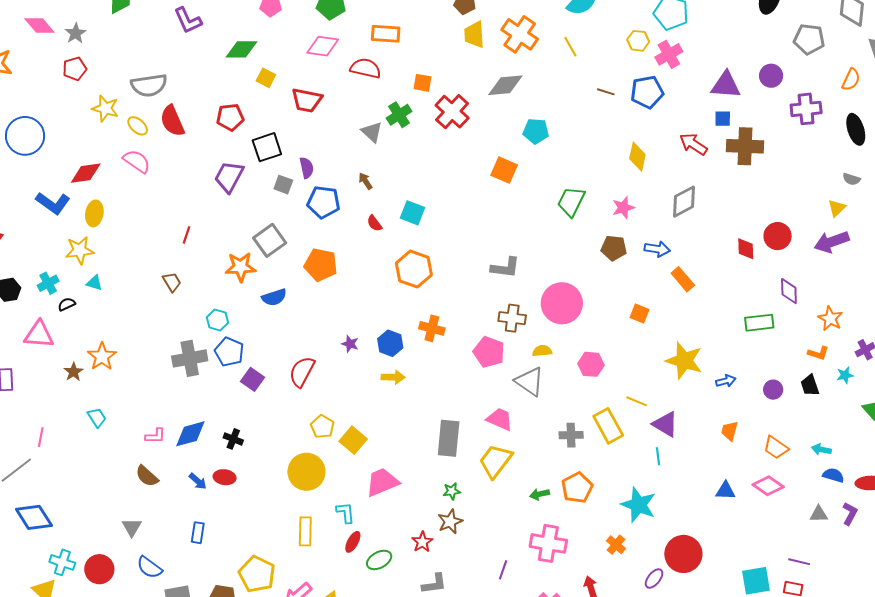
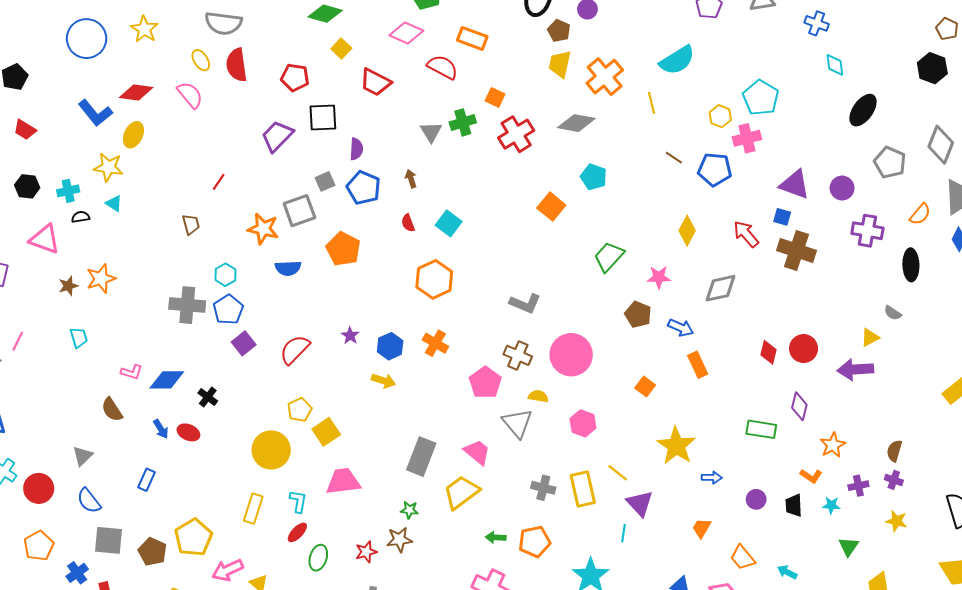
yellow star: (105, 108) -> (144, 29), moved
gray square: (283, 185) -> (325, 181), moved, turned 30
green ellipse: (379, 560) -> (318, 558), turned -60

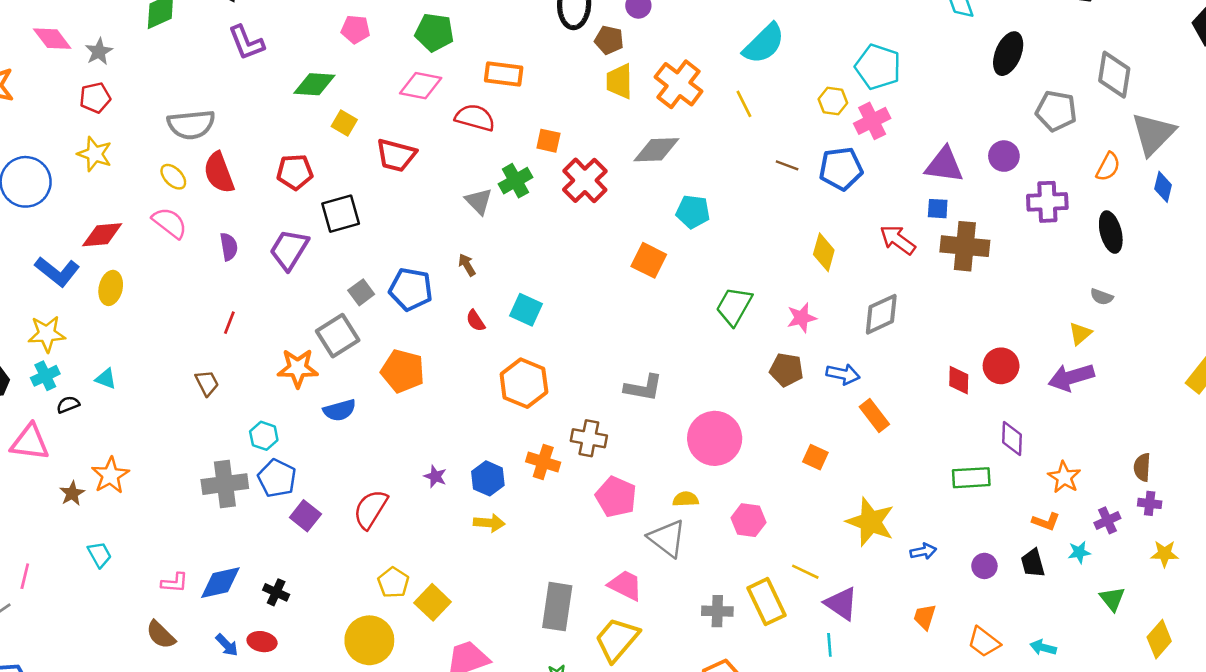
purple semicircle: (356, 149) -> (229, 247), moved
yellow star: (108, 167) -> (47, 334), moved
brown cross: (518, 355) -> (589, 438), moved

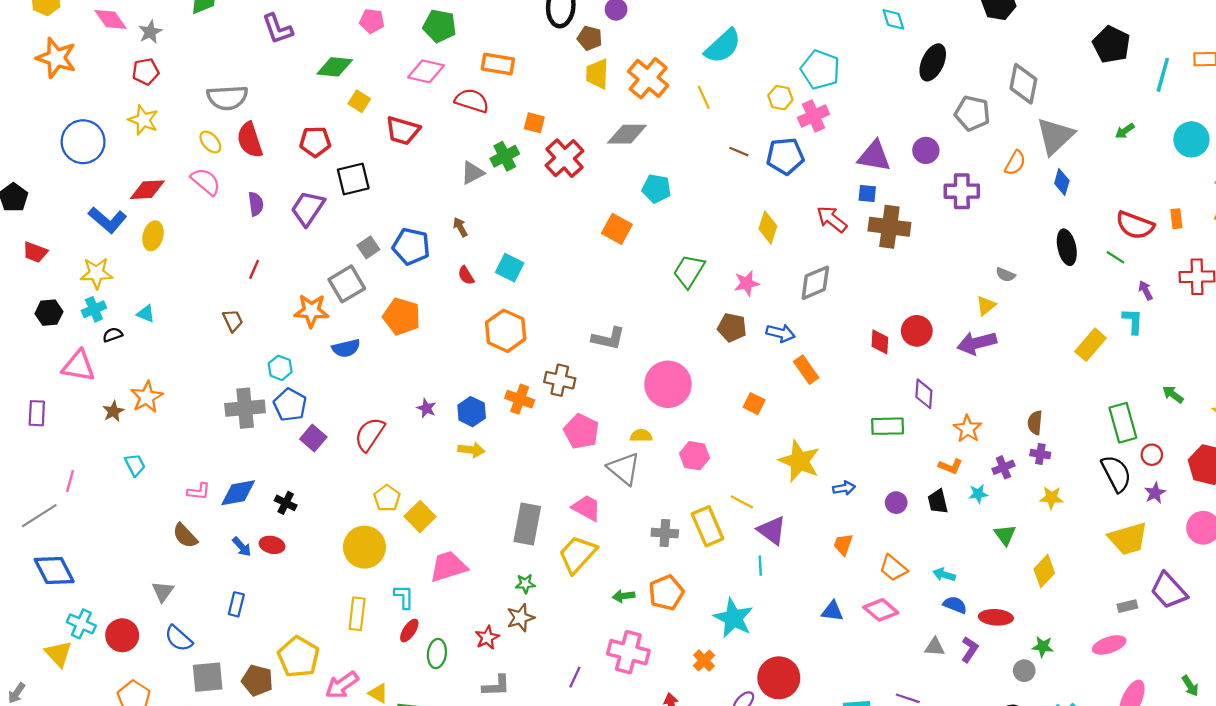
gray triangle: (479, 201) -> (472, 173), turned 45
black ellipse: (1111, 232) -> (1067, 247), moved

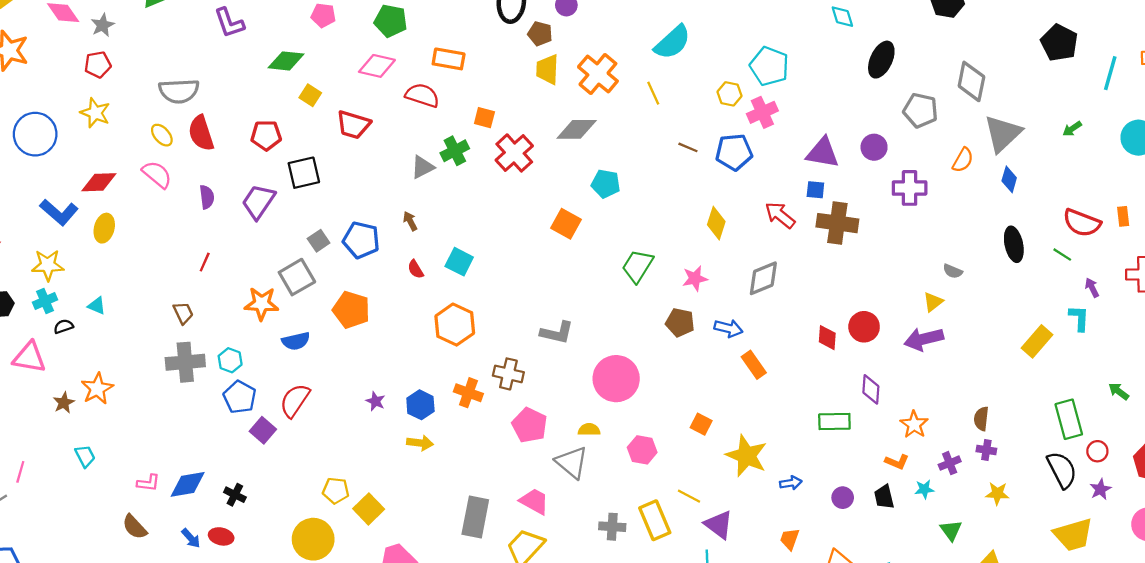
orange square: (754, 404) -> (701, 424), moved
gray cross: (245, 408) -> (185, 362), moved
red semicircle: (370, 434) -> (295, 400), moved
yellow pentagon: (387, 498) -> (336, 491), turned -30

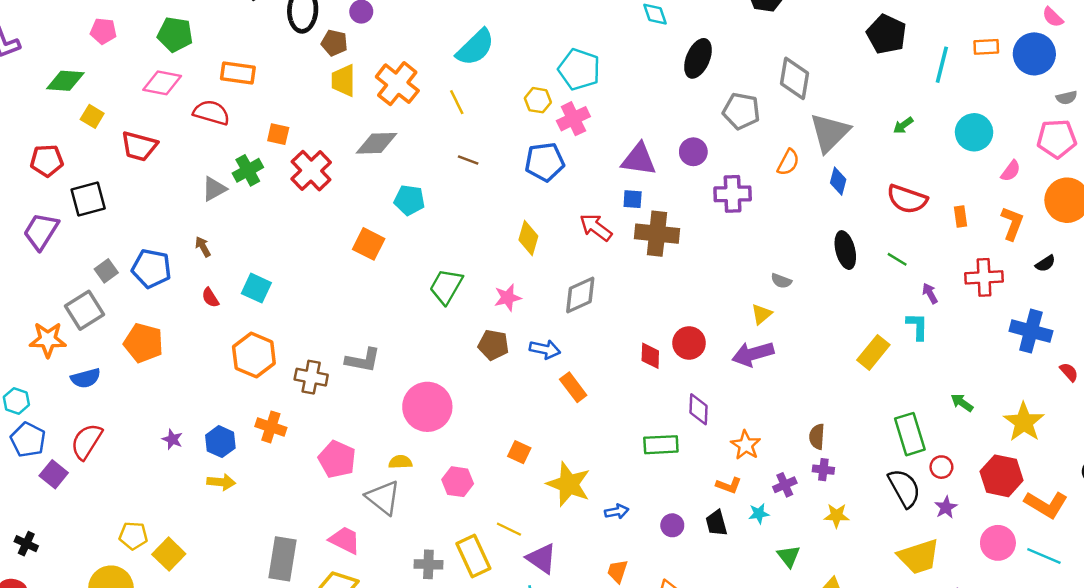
brown line: (688, 147) -> (468, 160), moved
red semicircle: (1082, 223) -> (907, 199), moved
brown cross: (508, 374) -> (311, 377), moved

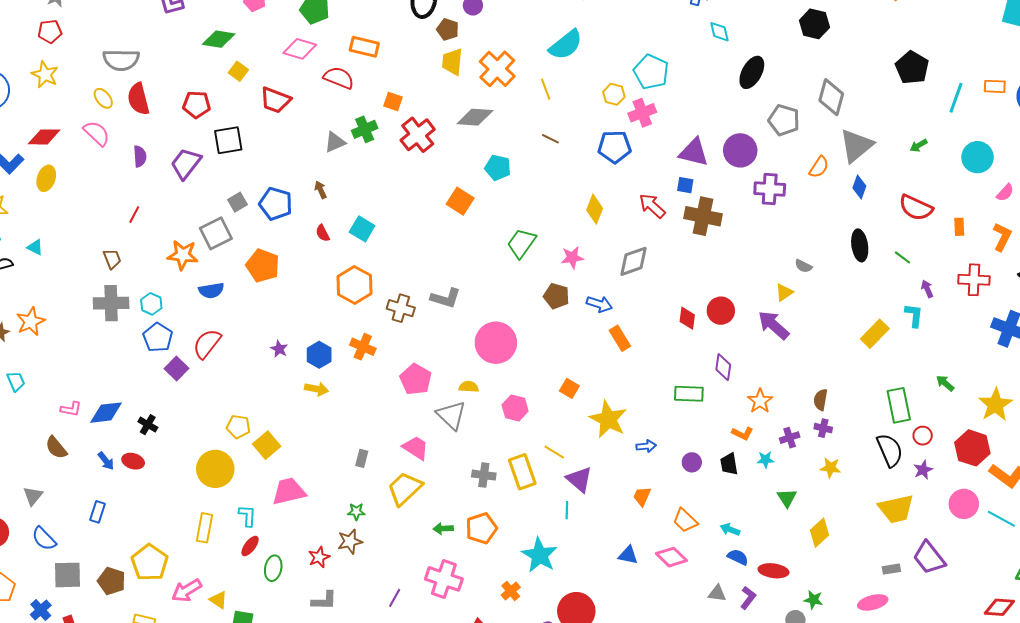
purple circle: (693, 152) -> (740, 150), size x1.4
purple arrow: (753, 354) -> (774, 325), turned 52
gray rectangle: (283, 559) -> (362, 458), size x0.5

